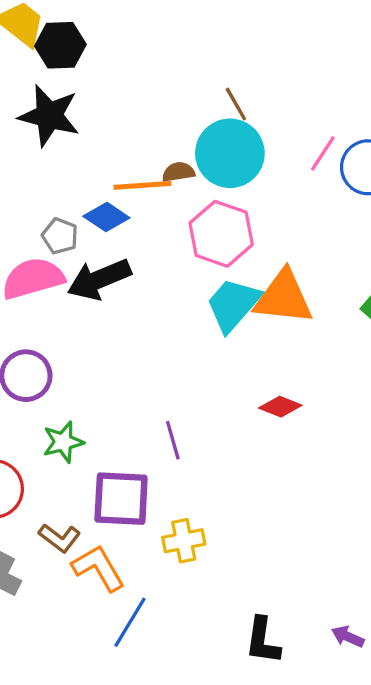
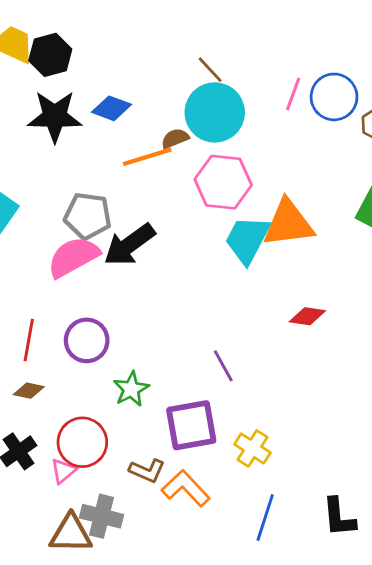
blue diamond: (106, 217) -> (111, 108), moved
gray pentagon: (60, 236) -> (88, 216), size x1.5
yellow cross: (184, 541) -> (252, 448), turned -33
blue line: (130, 622) -> (265, 517), moved

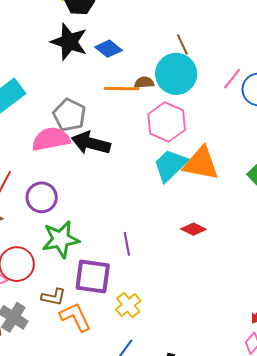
black arrow: (129, 245) -> (91, 143), turned 33
green star: (131, 389) -> (61, 239), size x1.5
brown L-shape: (147, 471) -> (54, 297), turned -30

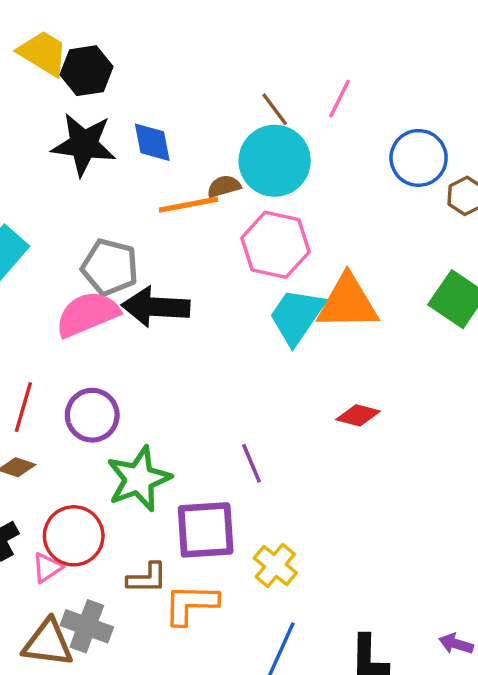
blue diamond: (108, 49) -> (152, 142), turned 52
pink line: (232, 79) -> (340, 99), moved
orange L-shape: (75, 317) -> (191, 604), turned -52

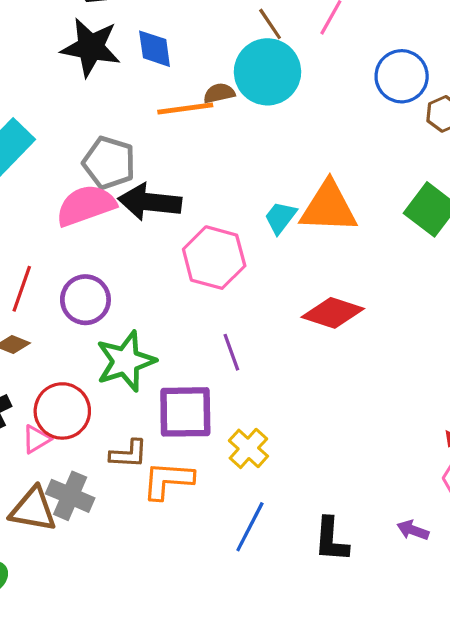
pink hexagon: (275, 245) -> (214, 258), moved
cyan trapezoid: (297, 316) -> (280, 217), size x0.6
red diamond: (358, 415) -> (333, 313), size x1.5

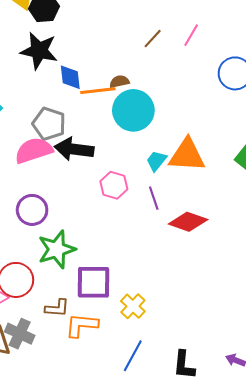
brown line: (270, 24) -> (153, 39), turned 75
blue diamond: (155, 49) -> (70, 77), moved
cyan circle: (267, 72) -> (133, 110), moved
pink hexagon: (214, 258) -> (114, 185), size x0.7
purple line: (231, 352) -> (154, 198), moved

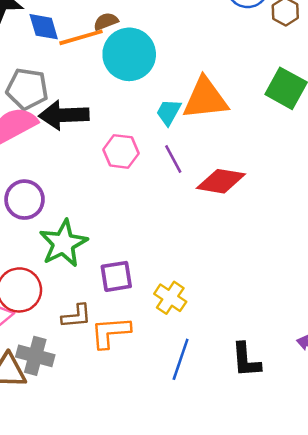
purple square: (94, 282) -> (116, 276), size x0.7

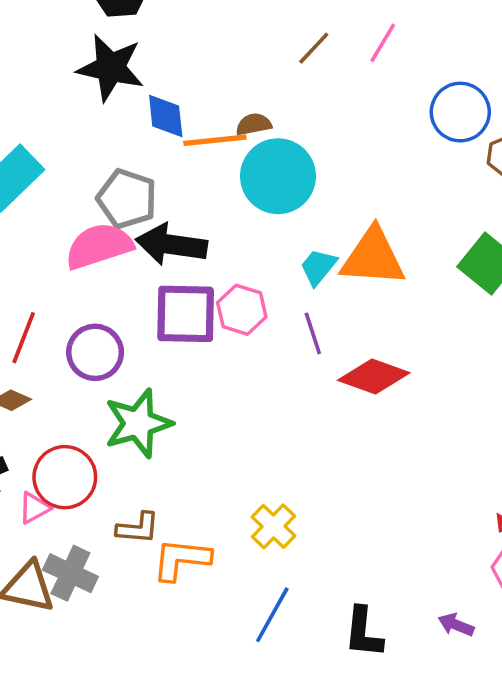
purple square: (116, 276) -> (186, 314), moved, size x1.4

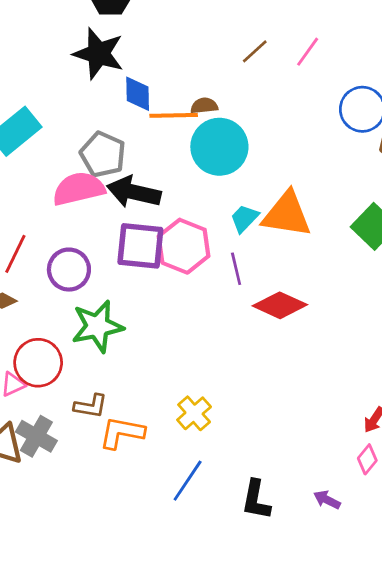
pink hexagon: (242, 310) -> (184, 246), size x1.4

